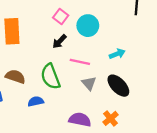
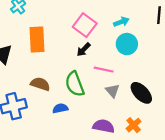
pink square: (61, 17) -> (85, 25), size x1.5
cyan circle: (88, 26) -> (127, 44), moved
cyan arrow: (117, 54) -> (121, 22), moved

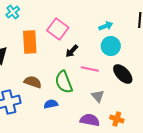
pink square: (85, 25) -> (58, 29), moved
gray triangle: (112, 91) -> (98, 96), moved
black ellipse: (141, 93) -> (123, 74), moved
orange cross: (134, 125) -> (117, 119), turned -32

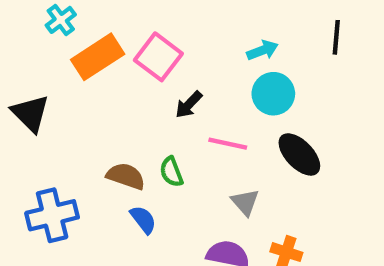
orange rectangle: (30, 42) -> (98, 57), moved, turned 60
brown semicircle: (33, 82) -> (126, 176), moved
green semicircle: (64, 82) -> (171, 172), size x0.6
blue semicircle: (51, 104) -> (143, 220), turned 64

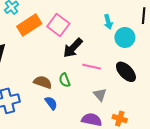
cyan arrow: (263, 50) -> (108, 22), turned 96
cyan circle: (273, 94) -> (125, 37), moved
black arrow: (189, 105) -> (73, 48), size x1.5

